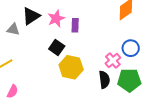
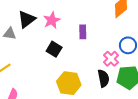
purple rectangle: (75, 25) -> (83, 32), moved
yellow hexagon: (71, 67) -> (69, 83), moved

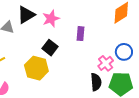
yellow hexagon: (69, 83) -> (36, 68), moved

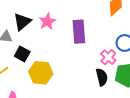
purple rectangle: (81, 34) -> (79, 32), size x1.6
black square: (50, 48) -> (22, 54), moved

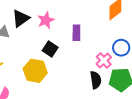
purple rectangle: (79, 32) -> (76, 33), size x0.7
black square: (22, 54) -> (50, 49), moved

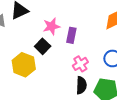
pink star: (46, 20) -> (51, 26), moved
pink cross: (104, 61) -> (80, 64), moved

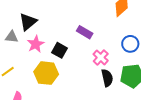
pink star: (51, 26) -> (36, 44), moved
purple rectangle: (71, 35) -> (85, 32), turned -56

